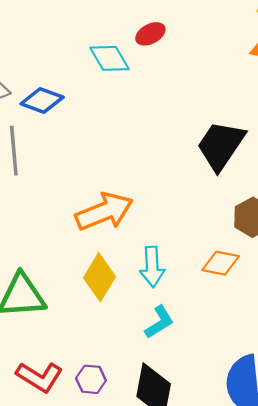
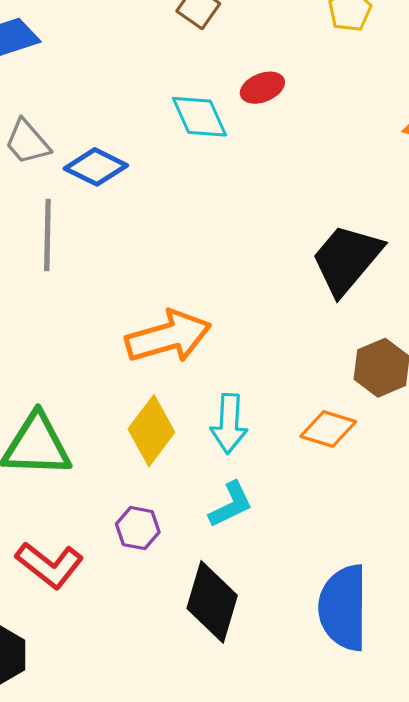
purple hexagon: (91, 379) -> (138, 528), moved

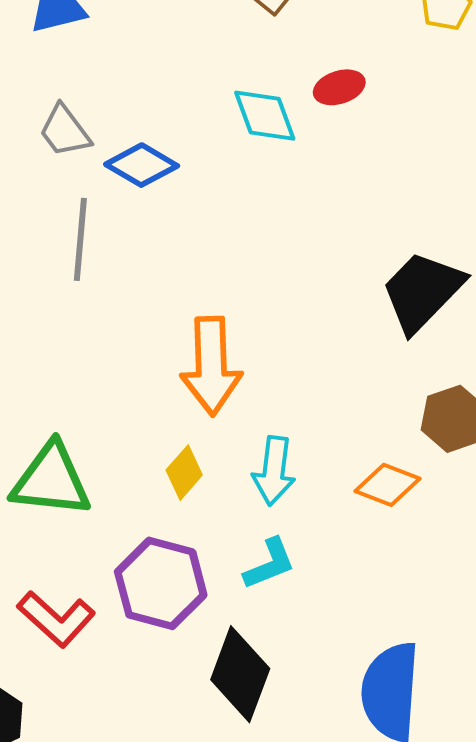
orange arrow: (168, 337) -> (211, 366), turned 100
yellow diamond: (151, 431) -> (184, 473), size x0.7
purple hexagon: (138, 528) -> (161, 583), size x1.8

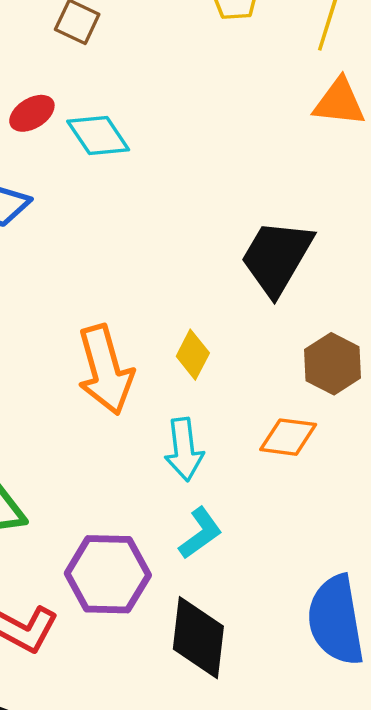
red ellipse: (339, 87) -> (32, 113), moved
yellow diamond: (184, 473) -> (193, 355), moved

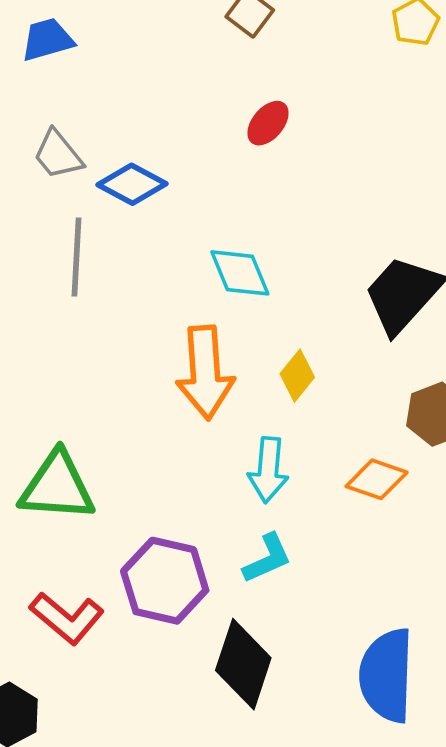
red ellipse: (32, 113) -> (268, 123), moved, turned -30
cyan diamond: (98, 135) -> (240, 273), moved

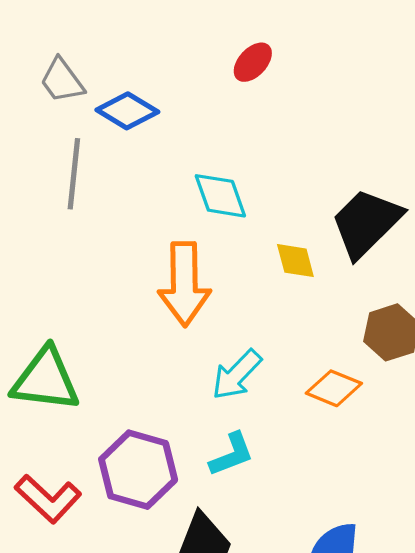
yellow diamond: (297, 376) -> (295, 261), moved, turned -57
cyan arrow: (268, 470) -> (237, 375), turned 36

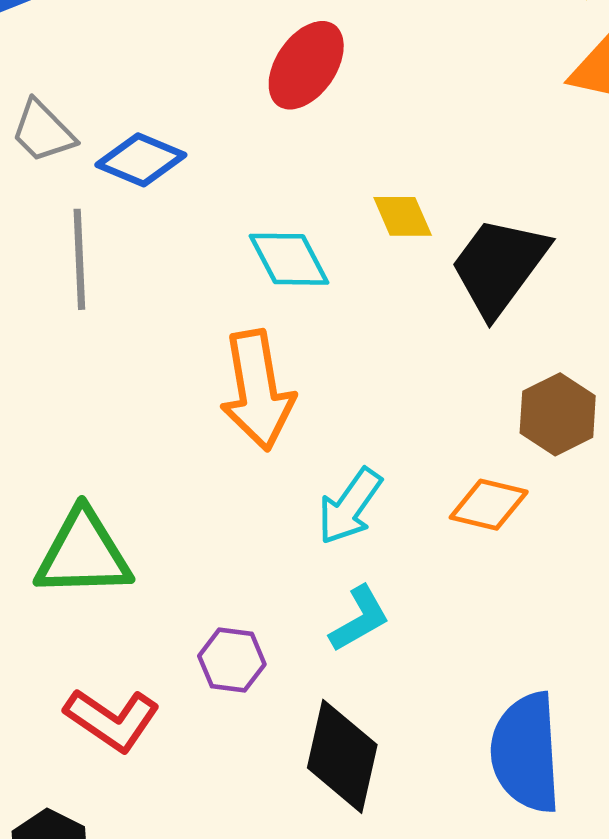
red ellipse: (253, 62) -> (306, 65), size x1.5
yellow diamond: (295, 261) -> (403, 216), moved
purple hexagon: (138, 470) -> (232, 660), size x0.6

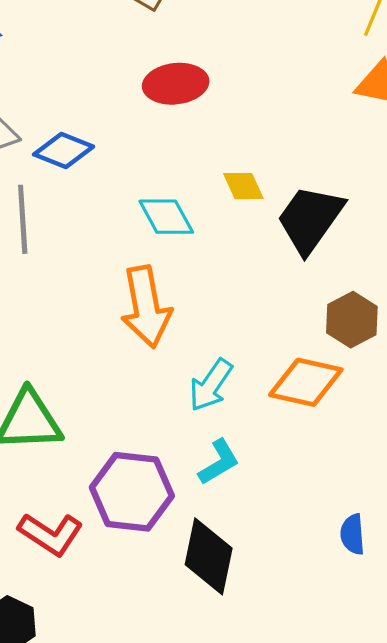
red ellipse: (306, 65) -> (176, 84), turned 50
orange diamond: (489, 505) -> (306, 382), size x1.4
purple hexagon: (232, 660) -> (132, 492), size x1.8
blue semicircle: (526, 753) -> (353, 534), moved, size x0.5

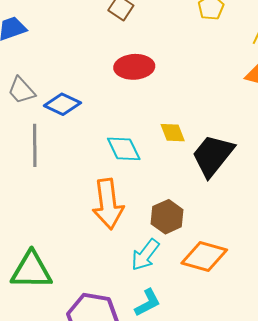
brown hexagon: (352, 320) -> (167, 217), moved

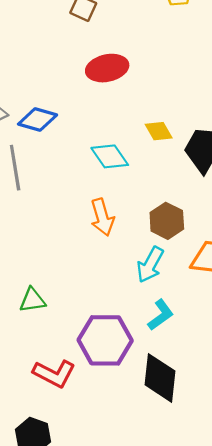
orange arrow: (108, 204) -> (102, 217), size x0.7
green triangle: (31, 270) -> (32, 300), size x0.6

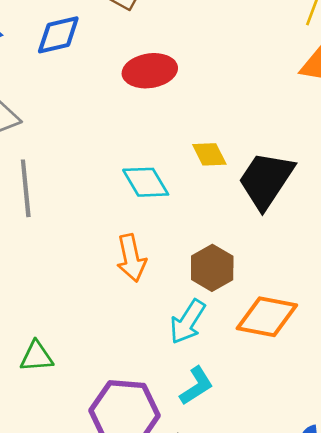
blue diamond: (38, 120) -> (58, 35), moved, turned -33

